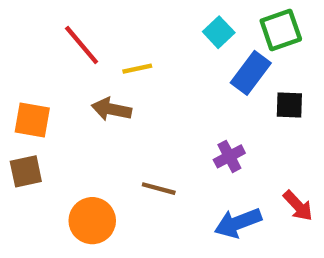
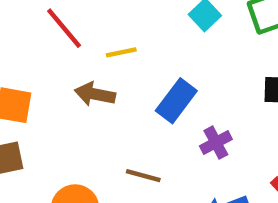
blue rectangle: (251, 73) -> (176, 101), moved

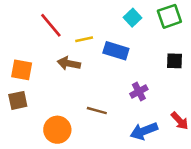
blue rectangle: (176, 101) -> (116, 51), moved, turned 70

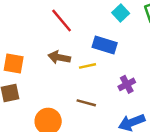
red line: (51, 25) -> (62, 20), moved
yellow line: (84, 39) -> (87, 66), moved

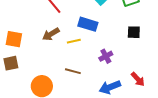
brown arrow: (59, 57) -> (51, 34), turned -42

